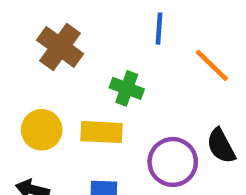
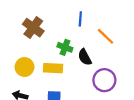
black semicircle: (221, 146) -> (85, 57), moved
purple circle: (173, 162) -> (104, 80), moved

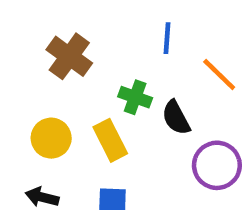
yellow rectangle: (53, 68) -> (110, 140), turned 60

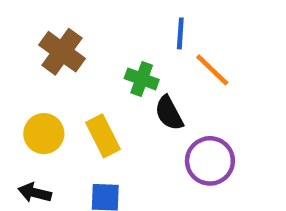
blue line: (167, 38) -> (180, 33), moved
green cross: (135, 97) -> (142, 79), moved

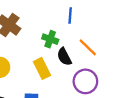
orange line: (212, 70) -> (88, 47), moved
yellow rectangle: (103, 136) -> (42, 68), moved

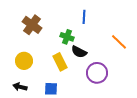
orange line: (88, 47) -> (119, 42), moved
black semicircle: (64, 57) -> (79, 52), turned -35

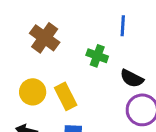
black semicircle: (79, 52) -> (132, 78), moved
yellow rectangle: (60, 62) -> (66, 96), moved

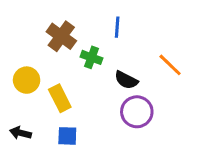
brown cross: (45, 38) -> (61, 36), moved
yellow circle: (33, 92) -> (27, 80), moved

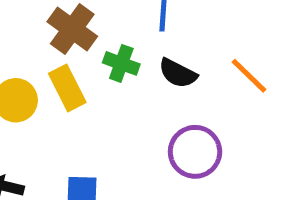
black semicircle: (126, 80) -> (178, 73), moved
yellow rectangle: (60, 98) -> (67, 88), moved

